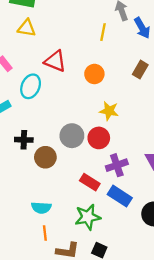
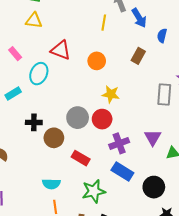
red rectangle: (90, 182) -> (81, 158), moved

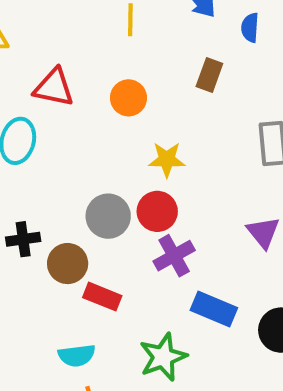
purple cross: (119, 143) -> (174, 256), moved
red rectangle: (81, 158) -> (102, 297), moved

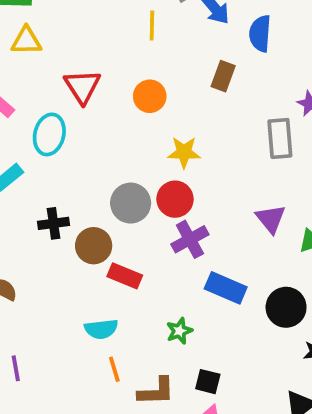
blue semicircle: (250, 28) -> (260, 33), size x1.4
red triangle: (54, 88) -> (82, 86), turned 45
green star: (163, 357) -> (179, 331), size x0.6

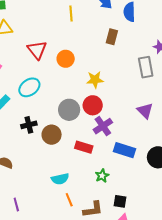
orange circle: (150, 96) -> (66, 59), moved
cyan ellipse: (49, 134) -> (29, 87), moved, turned 45
red rectangle: (125, 276) -> (84, 147), moved

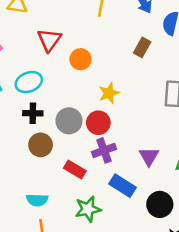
yellow star: (95, 80) -> (109, 93), turned -30
purple triangle: (145, 111) -> (149, 156), moved
black cross: (29, 125) -> (33, 113), moved
green star: (102, 176) -> (88, 209), size x1.5

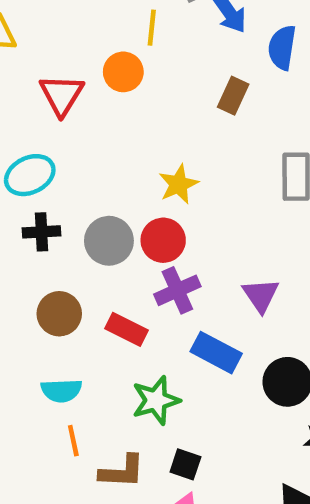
orange circle: (80, 59) -> (123, 72), moved
brown circle: (41, 145) -> (59, 314), moved

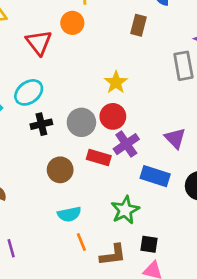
red rectangle: (126, 329) -> (99, 157), moved

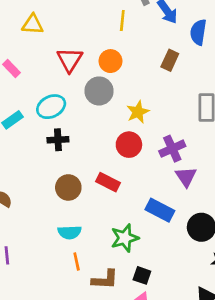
orange circle: (72, 23) -> (110, 61), moved
gray circle: (81, 122) -> (99, 91), moved
purple cross: (126, 144) -> (172, 149), moved

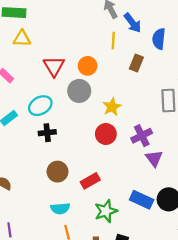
yellow line: (122, 21) -> (113, 40), moved
red rectangle: (108, 182) -> (90, 181), moved, turned -54
blue rectangle: (160, 210) -> (142, 200), moved

